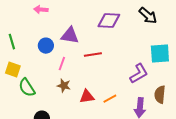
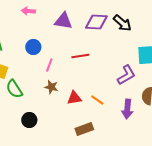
black arrow: (148, 16) -> (122, 23), moved
purple triangle: (70, 36) -> (63, 21), moved
orange line: (110, 99) -> (97, 100), turned 64

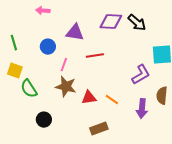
purple triangle: (63, 21) -> (75, 33), moved
brown star: (51, 87) -> (66, 87), size x1.5

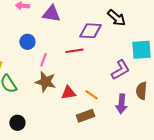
purple diamond: (111, 22) -> (90, 31), moved
purple triangle: (75, 33) -> (51, 14), moved
black circle: (44, 120) -> (17, 123), moved
brown rectangle: (99, 129) -> (85, 116), moved

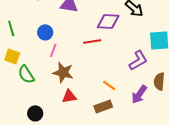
pink line: (43, 60) -> (53, 50), moved
red triangle: (68, 93) -> (69, 96), moved
purple arrow: (121, 104) -> (139, 94), turned 30

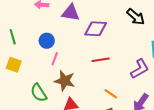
purple diamond: (108, 21) -> (96, 29), moved
red line: (92, 41) -> (101, 60), moved
green semicircle: (26, 74) -> (39, 93), moved

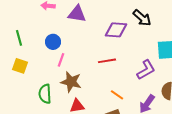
purple diamond: (96, 29) -> (116, 30), moved
green semicircle: (39, 93) -> (45, 94), turned 30

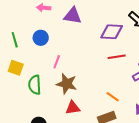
blue circle: (53, 42) -> (41, 38), moved
red line: (107, 61) -> (117, 57), moved
green semicircle: (45, 94) -> (35, 85), moved

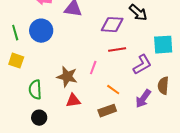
blue circle: (41, 38) -> (41, 31), size x1.5
pink line: (57, 62) -> (93, 68), moved
green semicircle: (35, 85) -> (35, 90), moved

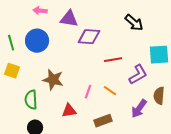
purple diamond: (112, 25) -> (89, 37), moved
pink line: (93, 68) -> (88, 92), moved
brown star: (67, 77) -> (53, 80), moved
orange line: (113, 90) -> (110, 91), moved

